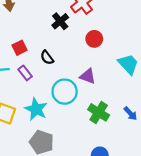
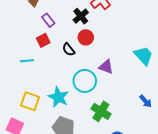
red circle: (94, 39) -> (86, 37), moved
purple rectangle: (25, 73) -> (48, 20), moved
green cross: (99, 112) -> (101, 111), moved

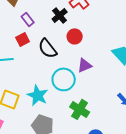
red circle: (86, 37) -> (75, 36), moved
black semicircle: (69, 50) -> (48, 48), size x1.5
purple triangle: (106, 67) -> (85, 65), turned -42

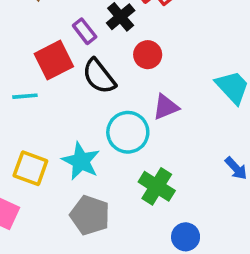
purple rectangle: (28, 19) -> (85, 31), moved
red square: (23, 39) -> (54, 60), size x1.5

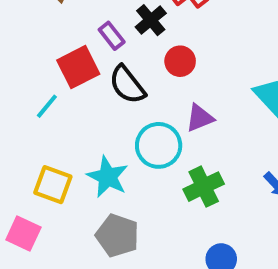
cyan line: (25, 96) -> (47, 106), turned -45
green cross: (157, 186) -> (204, 187), moved, turned 32

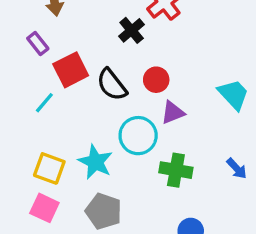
purple rectangle: (112, 36) -> (38, 44), moved
red circle: (180, 61) -> (156, 80), moved
green cross: (204, 187) -> (176, 170), turned 36
pink square: (23, 234) -> (44, 208), moved

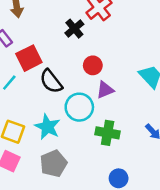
black semicircle: (112, 85) -> (51, 81), moved
gray pentagon: (104, 211) -> (54, 164), turned 30

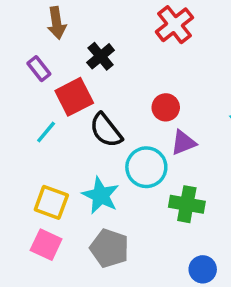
black cross: (74, 29) -> (101, 56), moved
gray pentagon: (54, 164) -> (109, 248), turned -30

